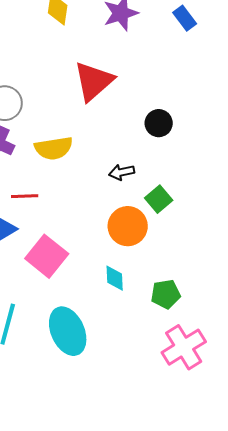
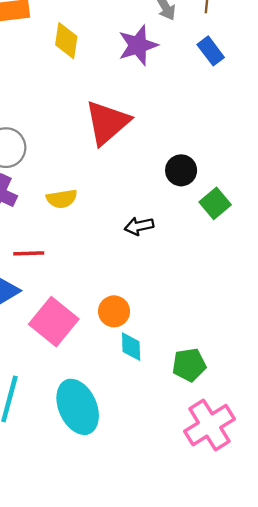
yellow semicircle: (54, 148) -> (62, 199), size x0.7
green square: (159, 199) -> (215, 203), moved
orange circle: (128, 226) -> (114, 311), moved, size x0.7

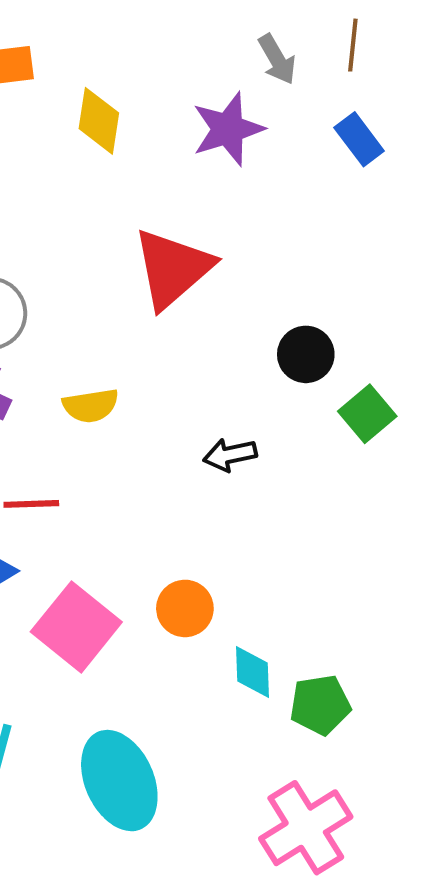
cyan diamond: (131, 347) -> (253, 672), moved
pink cross: (210, 425) -> (306, 828), moved

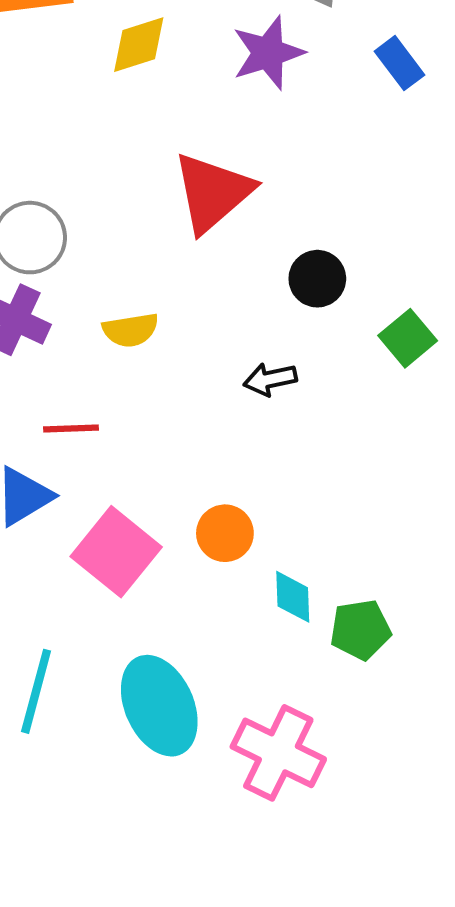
yellow diamond: (99, 121) -> (139, 45), turned 64
black circle: (306, 354) -> (317, 279), moved
pink cross: (306, 828) -> (278, 753), moved, turned -32

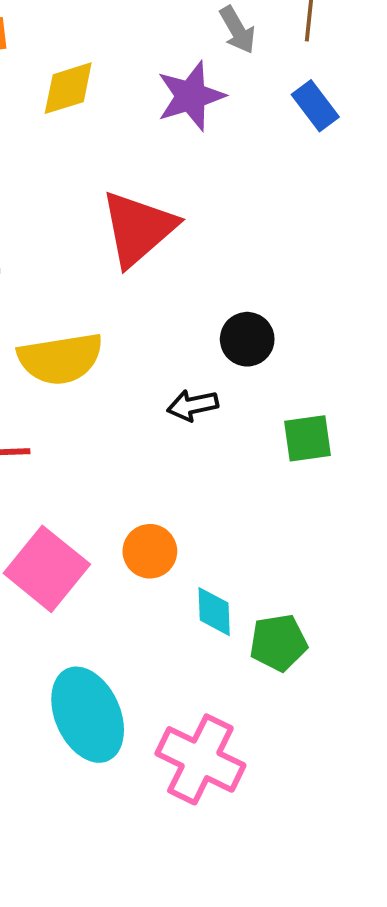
black circle: (317, 279) -> (247, 339), moved
yellow semicircle: (131, 330) -> (60, 359), size x1.6
green square: (408, 338) -> (307, 438), moved, turned 32

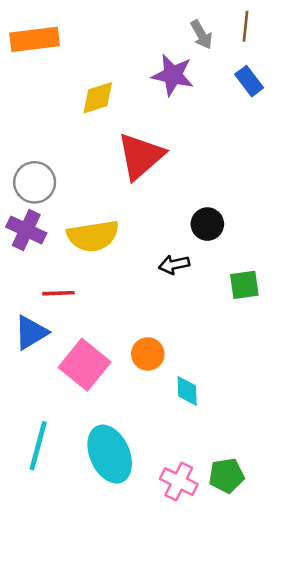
yellow diamond: (68, 88) -> (98, 98), moved
purple star: (191, 96) -> (173, 75), turned 30
green pentagon: (278, 643) -> (226, 476), moved
pink cross: (200, 759) -> (179, 481), size x0.7

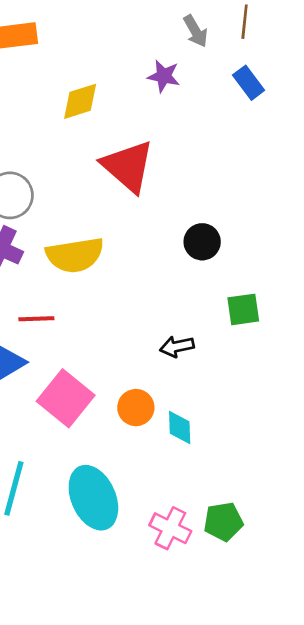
purple star: (173, 75) -> (164, 76), size x0.7
red triangle: (141, 156) -> (128, 166), turned -38
black arrow: (174, 265) -> (177, 347), moved
orange circle: (148, 354) -> (136, 408), moved

